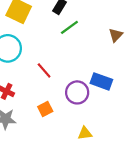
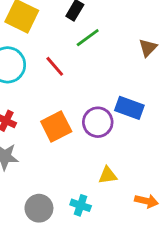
red line: (44, 70) -> (55, 66), moved
orange square: (45, 109) -> (56, 126), moved, size x1.5

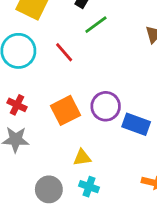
blue rectangle: (129, 108) -> (136, 124), moved
yellow triangle: (108, 175) -> (82, 158), moved

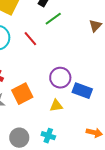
orange square: (65, 110) -> (22, 94), moved
yellow triangle: (82, 158) -> (56, 106), moved

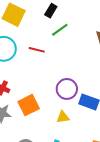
red line: (30, 39) -> (37, 50), turned -35

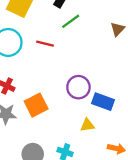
yellow triangle: (63, 117) -> (87, 125), moved

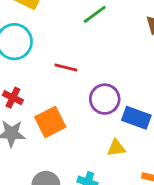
red line: (45, 44) -> (66, 67), moved

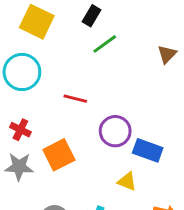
yellow triangle: (116, 148) -> (127, 181), turned 30

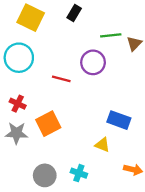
green line: (105, 44) -> (111, 35), moved, turned 30
purple circle: (115, 131) -> (93, 62), moved

